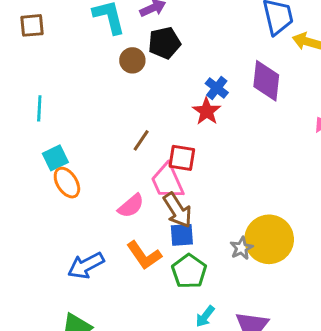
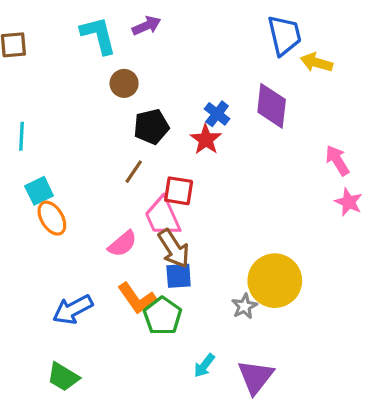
black pentagon: (164, 43) -> (151, 127), moved
gray star: (241, 248) -> (244, 306), moved
green pentagon: (189, 271) -> (163, 316), moved

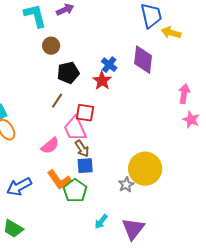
pink arrow: (337, 160) -> (184, 94), turned 42
brown arrow: (174, 249) -> (82, 149), size x0.7

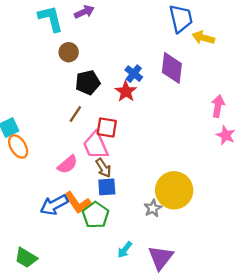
blue arrow: (19, 187) -> (54, 205), moved

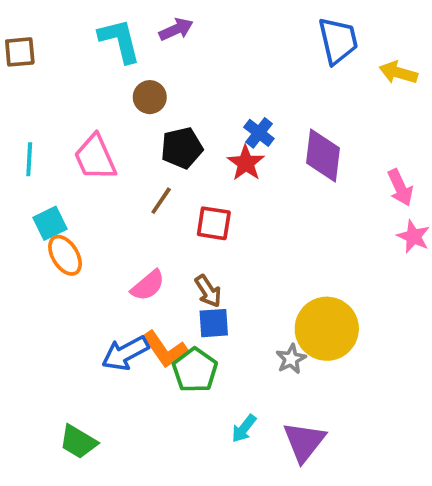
yellow arrow: (203, 38) -> (398, 73), moved
purple diamond: (172, 68) -> (323, 155), moved
pink arrow: (218, 106) -> (400, 188), turned 145
pink trapezoid: (96, 145) -> (95, 157), moved

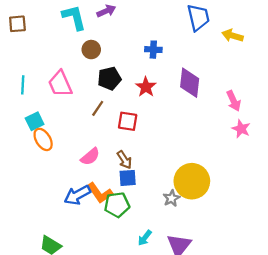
blue cross: (259, 133) -> (153, 50), moved, turned -35
green pentagon: (195, 370) -> (117, 205), turned 30

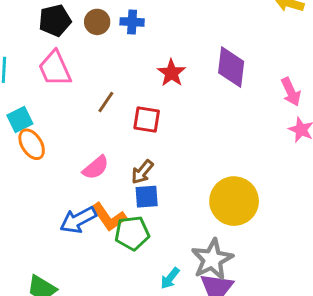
blue cross: (153, 50) -> (132, 22), moved
black pentagon: (109, 78) -> (55, 20), moved
brown arrow: (124, 160) -> (142, 172), turned 72
gray star: (172, 198) -> (212, 259), moved, size x1.8

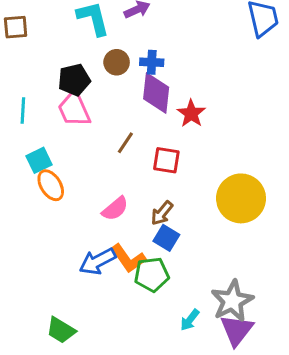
black pentagon: (55, 20) -> (74, 80), moved
purple diamond: (231, 67) -> (156, 93), moved
blue square: (147, 197) -> (166, 238), turned 35
yellow circle: (234, 201) -> (241, 198), moved

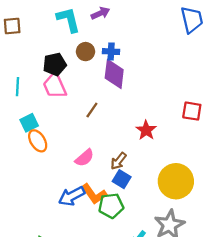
red star: (191, 113) -> (146, 130), moved
red square: (166, 160) -> (192, 111), moved
yellow circle: (241, 198) -> (176, 181), moved

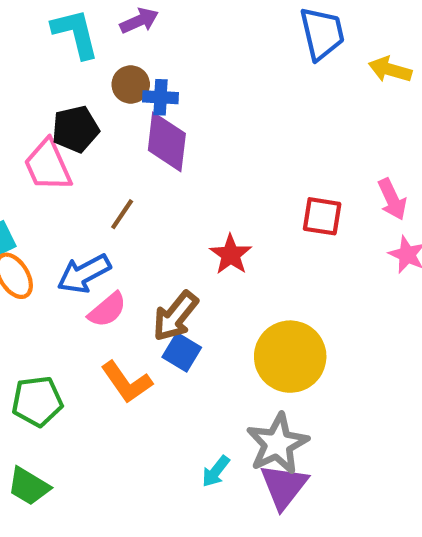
brown circle: (86, 52) -> (131, 84), moved
black pentagon: (55, 64) -> (75, 129), moved
brown arrow: (118, 161) -> (175, 316), size x1.4
blue arrow: (72, 196) -> (84, 274), moved
green pentagon: (111, 206) -> (37, 401), moved

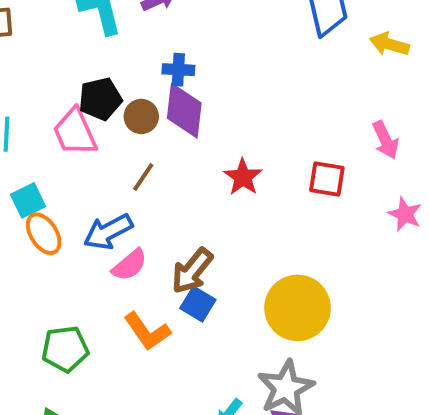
brown circle: (131, 84) -> (141, 116), moved
pink arrow: (392, 199) -> (385, 140), moved
red star: (231, 255) -> (243, 177), moved

